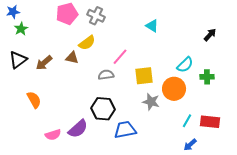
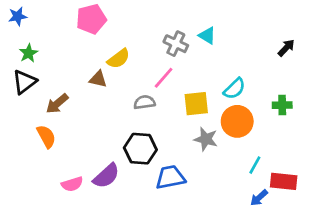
gray cross: (96, 16) -> (176, 44), moved
green star: (21, 29) -> (29, 53), moved
brown arrow: (44, 63) -> (57, 104), moved
cyan semicircle: (185, 65) -> (234, 89), moved
red rectangle: (210, 122) -> (284, 181), moved

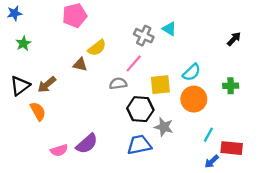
black triangle: (24, 82) -> (20, 86), moved
gray star: (206, 139) -> (164, 127), moved
black hexagon: (140, 149) -> (140, 109), moved

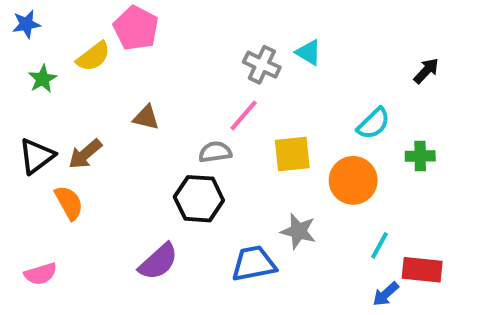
pink pentagon: (75, 16) -> (136, 28), turned -30
yellow semicircle: (97, 48) -> (93, 57), moved
cyan semicircle: (192, 72) -> (373, 124), moved
black hexagon: (140, 109) -> (199, 199), moved
pink semicircle: (59, 150) -> (41, 274), moved

